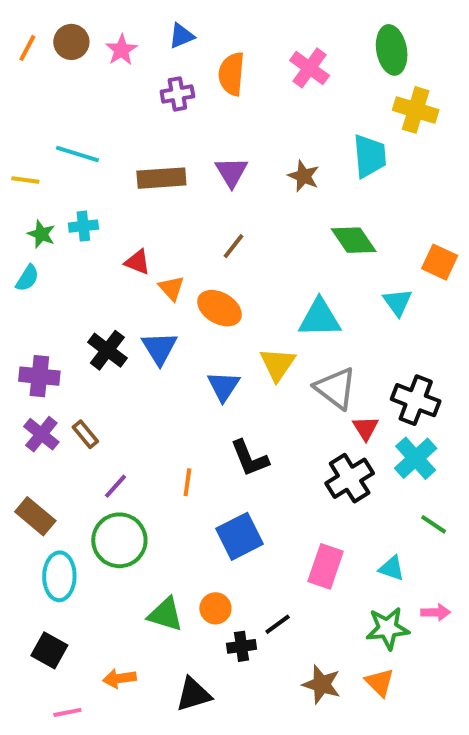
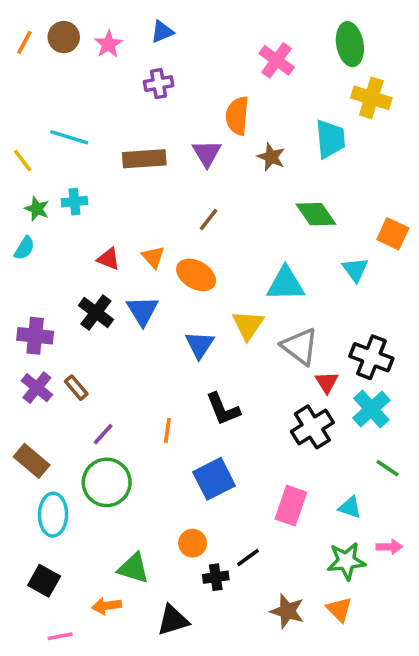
orange semicircle: (231, 74) -> (237, 116), moved
yellow line: (25, 180) -> (23, 160), turned 45
red triangle: (137, 262) -> (108, 259), moved
green triangle: (165, 614) -> (133, 568), moved

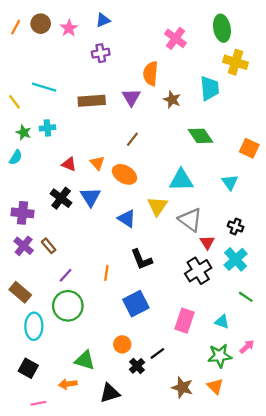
cyan triangle: (355, 270) -> (230, 182), moved
blue triangle: (200, 345) -> (127, 219), turned -30
black cross: (371, 357) -> (236, 227), size x0.6
pink arrow: (389, 547) -> (247, 347), turned -42
black cross: (216, 577) -> (137, 366), turned -35

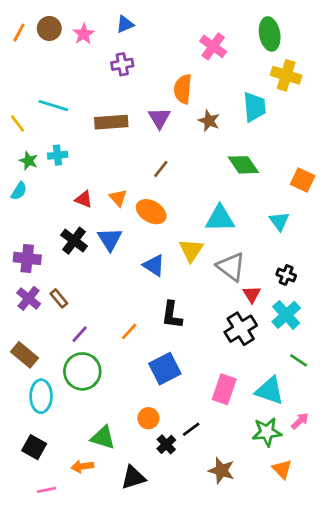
black L-shape: (141, 259) -> (172, 315), turned 30
orange line: (106, 273) -> (129, 331), turned 35
cyan triangle: (222, 322) -> (270, 391), size x1.6
orange triangle: (215, 386) -> (282, 469), moved

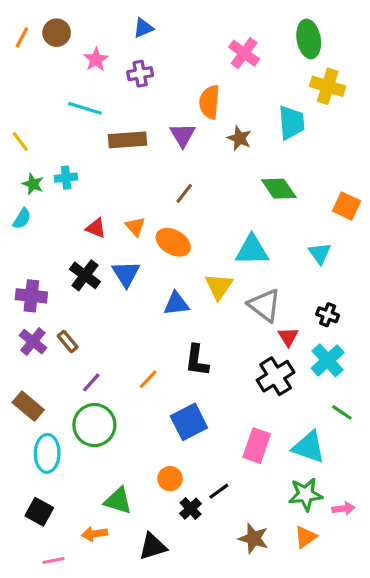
pink star: (84, 34) -> (96, 59), moved
cyan line: (53, 106) -> (85, 108), moved
blue triangle: (154, 265) -> (176, 304), turned -40
pink arrow: (300, 421) -> (343, 509), moved, turned 36
orange triangle: (282, 469) -> (306, 537), moved, turned 40

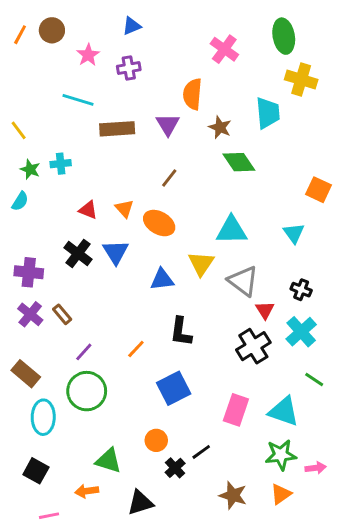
green diamond: (279, 189) -> (239, 162), moved

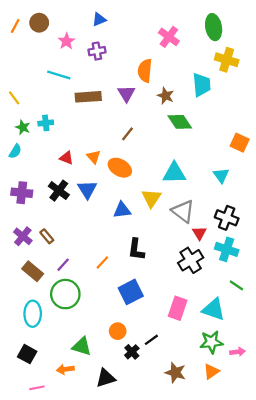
purple cross: (29, 272) -> (22, 193), moved
black cross: (301, 290) -> (227, 218), size x1.5
cyan cross: (301, 332) -> (227, 249), turned -30
brown rectangle: (26, 374) -> (33, 271), moved

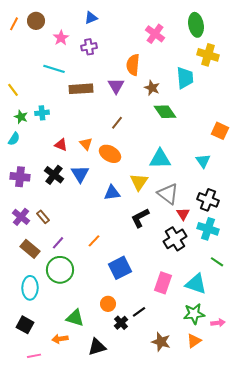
black L-shape: (136, 249) -> (140, 218), moved, turned 55

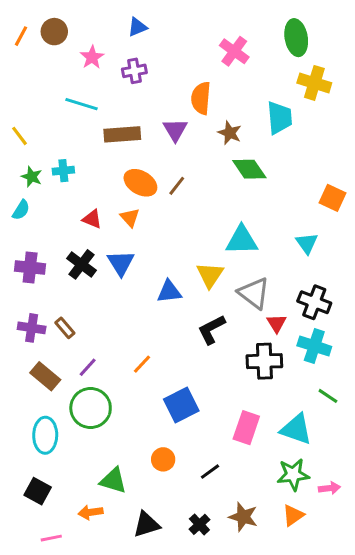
orange ellipse: (110, 154) -> (140, 183), moved
purple cross: (21, 217) -> (32, 328), turned -30
black cross: (175, 239) -> (264, 361), turned 30
black cross: (121, 323) -> (199, 524), moved

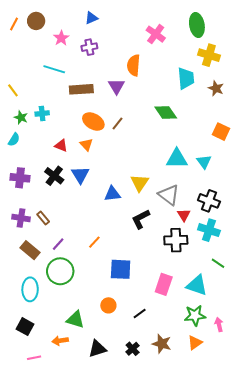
brown star: (230, 133) -> (216, 88), moved
cyan triangle: (242, 240) -> (177, 159), moved
blue square: (181, 405) -> (121, 269), turned 30
pink arrow: (329, 488) -> (219, 325), turned -96

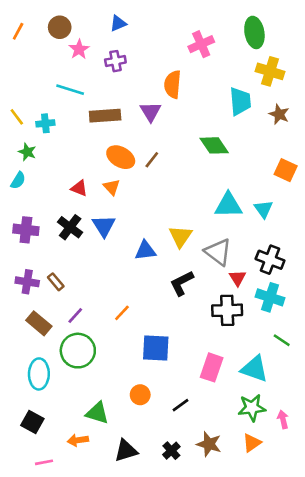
brown circle: (36, 21) -> (60, 27), moved
pink cross: (156, 34) -> (201, 44), turned 30
cyan cross: (42, 113) -> (45, 123), moved

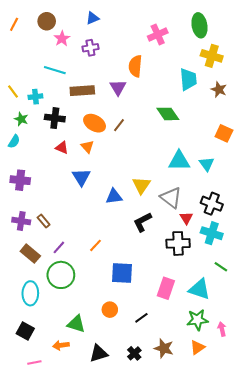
black cross: (70, 227) -> (55, 118), moved, turned -30

